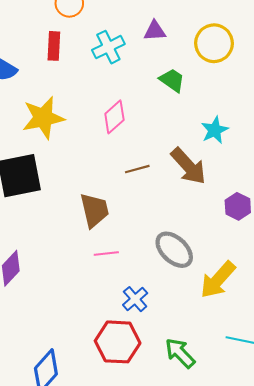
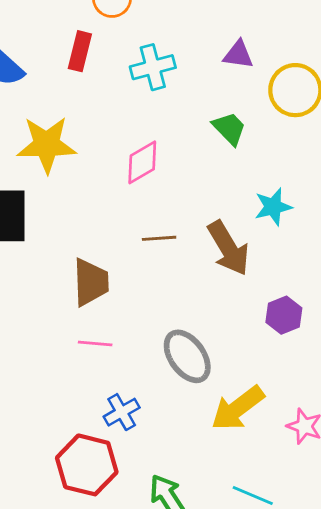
purple triangle: (155, 31) -> (238, 55), moved

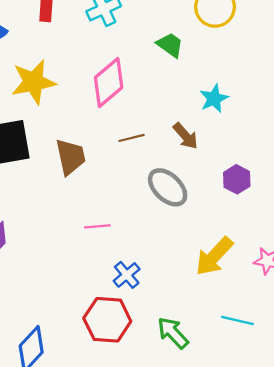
pink diamond: (142, 162) -> (109, 83), size x1.4
brown arrow: (228, 248) -> (186, 136), size x0.7
brown trapezoid: (91, 282) -> (70, 157), moved
gray ellipse: (187, 356) -> (168, 187), moved

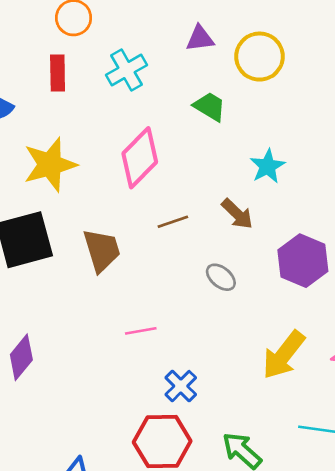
purple hexagon: (237, 179) -> (303, 261), size x1.5
gray ellipse: (168, 187) -> (221, 277), size x0.6

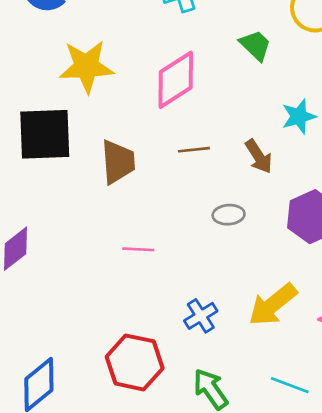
gray ellipse: (221, 277) -> (229, 215), turned -56
blue cross: (181, 386) -> (201, 316), moved

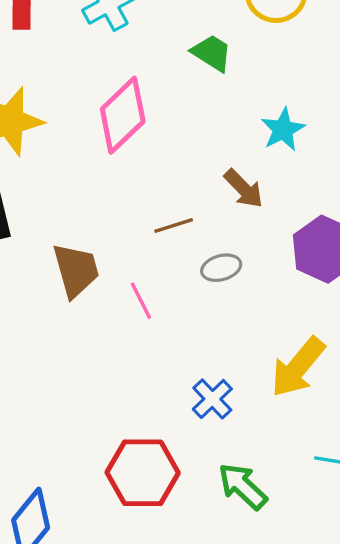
brown line: (194, 150) -> (174, 226), moved
brown trapezoid: (118, 162) -> (76, 270), moved
pink line: (138, 249) -> (141, 301), moved, turned 72

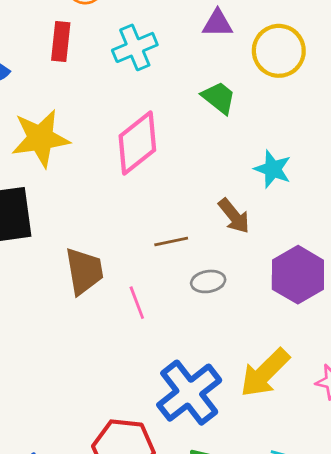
cyan star: (283, 130) -> (273, 169), turned -30
blue cross: (212, 399) -> (189, 393), size x1.8

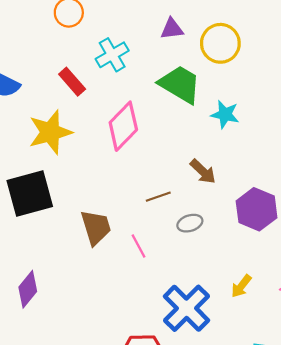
red rectangle: (61, 42) -> (72, 82), moved, turned -40
green trapezoid: (219, 98) -> (180, 84), size x1.6
cyan star: (273, 169) -> (225, 114), moved
yellow arrow: (265, 373) -> (241, 286), size x0.6

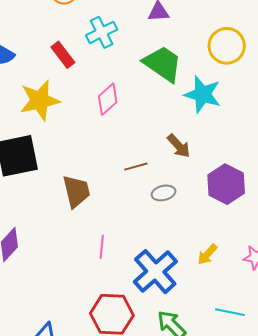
yellow circle: (220, 43) -> (227, 46), moved
cyan star: (225, 114) -> (203, 94), size x1.4
pink diamond: (123, 126) -> (108, 99), size x0.7
pink line: (138, 246) -> (102, 247), moved, turned 30

